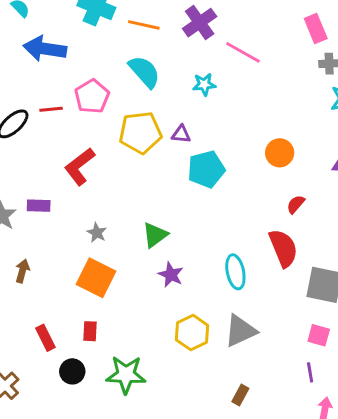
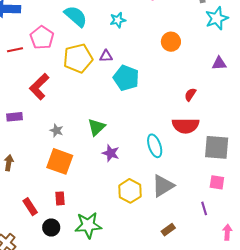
orange circle: (280, 153) -> (171, 42), moved
cyan pentagon: (206, 169) -> (126, 78), turned -30
red semicircle: (283, 248) -> (186, 126), turned 120
purple line: (310, 372) -> (204, 208), moved
brown rectangle: (240, 395) -> (168, 230), turned 32

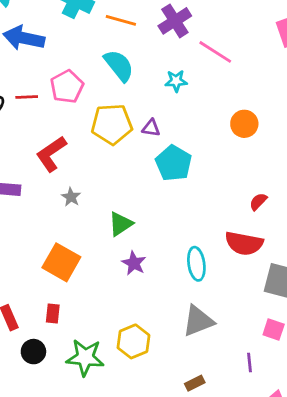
gray star: (57, 130) -> (71, 197), moved
yellow hexagon: (130, 191) -> (133, 341), moved

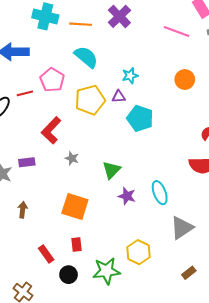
pink line: (215, 52) -> (177, 32), moved
cyan star: (176, 81) -> (130, 76), moved
cyan ellipse: (196, 264) -> (160, 193), moved

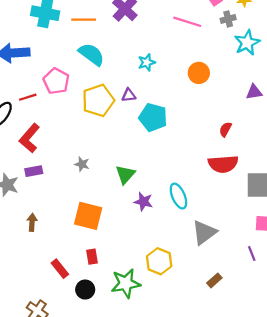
cyan star: (130, 76) -> (147, 62), moved
red L-shape: (51, 130) -> (29, 138), moved

